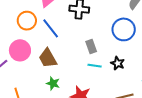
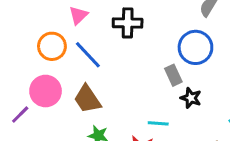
gray rectangle: (91, 47) -> (173, 75), moved
cyan line: (95, 66) -> (158, 123), moved

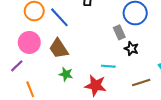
purple line: (20, 115) -> (17, 66), moved

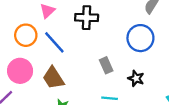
gray rectangle: (119, 32) -> (106, 65), moved

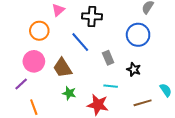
blue line: (54, 42) -> (80, 42), moved

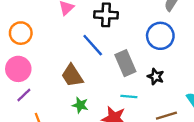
orange circle: (39, 31) -> (21, 33), moved
gray rectangle: (108, 58) -> (125, 63), size x1.5
pink circle: (34, 61) -> (18, 69), moved

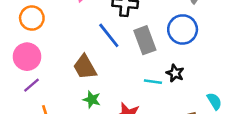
gray rectangle: (125, 63) -> (145, 40), moved
cyan line: (129, 96) -> (153, 82), moved

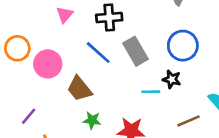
blue circle: (183, 29) -> (183, 46), moved
pink circle: (27, 57) -> (48, 64), moved

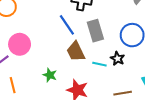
pink circle: (48, 64) -> (20, 44), moved
brown trapezoid: (79, 89) -> (76, 52), moved

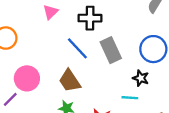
brown trapezoid: (76, 52) -> (70, 81), moved
cyan line: (99, 64) -> (130, 98), moved

